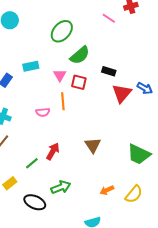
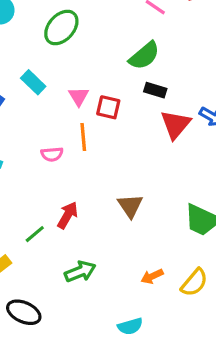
green ellipse: (62, 31) -> (61, 28), moved
green semicircle: (80, 55) -> (144, 56), moved
cyan rectangle: (31, 66) -> (33, 82), turned 56
black ellipse: (35, 202) -> (24, 312), moved

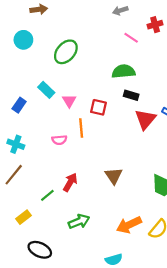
green semicircle: (144, 56) -> (124, 71), turned -145
pink triangle: (79, 96) -> (69, 101), moved
orange arrow: (152, 276) -> (129, 225), size x1.6

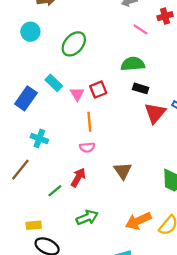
blue rectangle: (19, 105) -> (26, 98), size x1.5
red square: (98, 107) -> (98, 90), moved, turned -35
pink semicircle: (59, 140) -> (87, 147), moved
cyan cross: (16, 144) -> (39, 138), moved
yellow rectangle: (23, 217) -> (34, 225), moved, turned 32

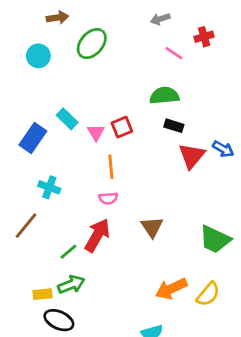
green ellipse: (74, 44) -> (92, 44), moved
red arrow: (78, 177) -> (97, 235), size x1.4
green arrow: (87, 217) -> (71, 285), moved

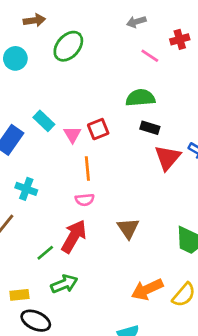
green arrow: (71, 285) -> (64, 284), moved

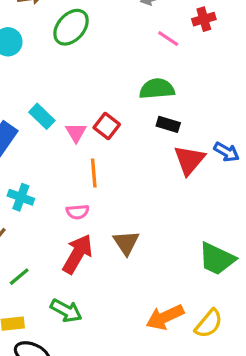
red square: (98, 129) -> (107, 126), turned -30
pink semicircle: (85, 200) -> (78, 212), moved
brown triangle: (128, 228) -> (126, 243), moved
green line: (45, 253) -> (19, 277), moved
green arrow: (64, 284) -> (66, 311), turned 50

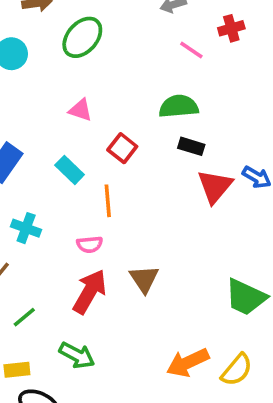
cyan rectangle: (42, 116) -> (70, 170), moved
pink triangle: (76, 132) -> (81, 110), moved, turned -40

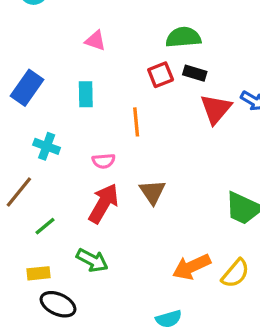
red square: (122, 148) -> (161, 75), moved, turned 30
cyan rectangle: (70, 170) -> (86, 94), turned 45
orange line: (108, 201) -> (136, 122), moved

